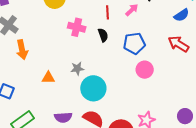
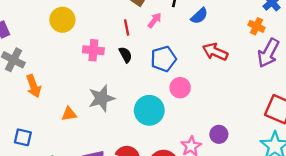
blue semicircle: (182, 15) -> (199, 16), moved
gray star: (77, 69) -> (101, 98), size x1.6
cyan circle: (93, 88) -> (149, 110), moved
purple circle: (185, 116) -> (219, 134), moved

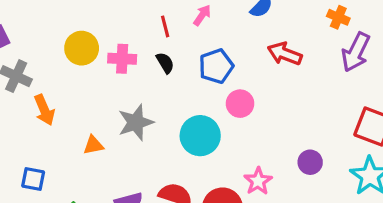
yellow circle: (62, 20) -> (82, 48), moved
purple circle: (219, 134) -> (310, 162), moved

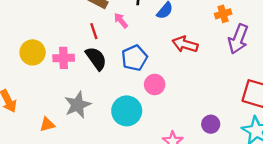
pink arrow: (202, 15) -> (121, 21), turned -70
orange cross: (338, 17) -> (223, 14), turned -35
black semicircle: (165, 63) -> (96, 58), size x1.5

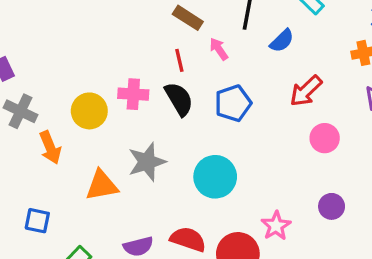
red arrow: (185, 44) -> (306, 91), turned -65
yellow circle: (33, 52) -> (89, 111), moved
pink circle: (155, 84) -> (325, 138), moved
orange triangle: (47, 124) -> (102, 185), size x1.5

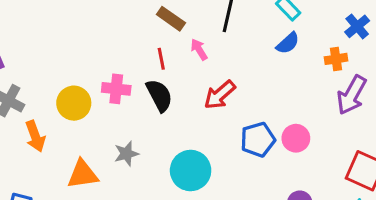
blue semicircle: (282, 41) -> (288, 43), moved
red arrow: (306, 91) -> (220, 95), moved
blue pentagon: (233, 103) -> (258, 140), moved
gray star: (147, 162) -> (126, 154), size x0.7

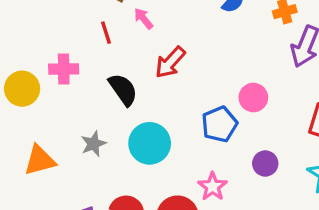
black semicircle: (159, 95) -> (123, 90), moved
blue pentagon: (258, 140) -> (219, 124), moved
gray star: (126, 154) -> (93, 144), moved

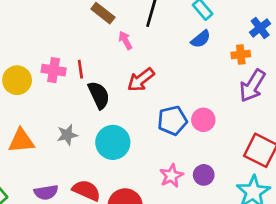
red line: (106, 33) -> (80, 69), moved
blue pentagon: (219, 124) -> (172, 121), moved
pink star: (213, 187) -> (171, 176), moved

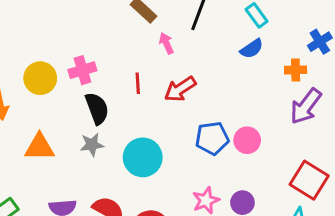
red line: (80, 69) -> (138, 83), moved
pink cross: (54, 70) -> (82, 70), turned -30
black semicircle: (99, 95) -> (97, 108), moved

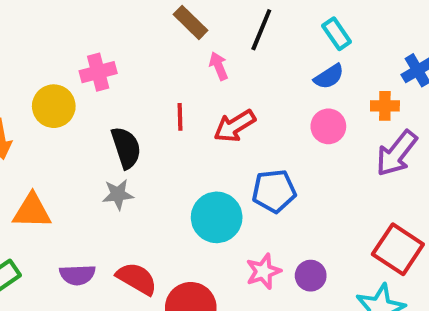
pink cross: (82, 70) -> (98, 72), moved
pink circle: (247, 140) -> (328, 126), moved
orange triangle: (39, 147) -> (32, 211), moved
cyan circle: (143, 157) -> (217, 217), moved

